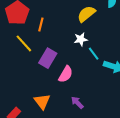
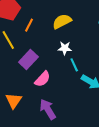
yellow semicircle: (86, 14) -> (62, 21), moved
purple arrow: (77, 103) -> (48, 109), size x1.5

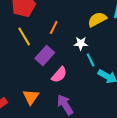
yellow semicircle: (62, 21) -> (97, 19), moved
orange line: (29, 25) -> (54, 27), moved

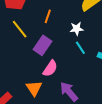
cyan line: (91, 60) -> (80, 48), moved
pink semicircle: (59, 75) -> (50, 68), moved

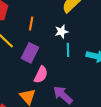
cyan line: (80, 48) -> (68, 50), turned 40

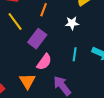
cyan line: (68, 50) -> (75, 54), moved

